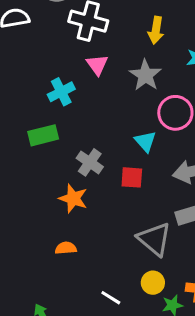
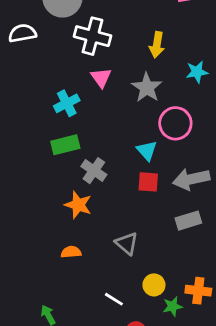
green rectangle: (43, 135) -> (65, 145), moved
red square: (132, 177) -> (148, 182), moved
gray triangle: (154, 239) -> (127, 243), moved, size x0.7

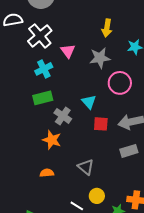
white cross: (92, 36) -> (40, 36), moved, turned 35
gray star: (147, 88) -> (100, 58), turned 30
cyan triangle: (147, 151) -> (89, 102), moved
yellow circle: (154, 285) -> (97, 196), moved

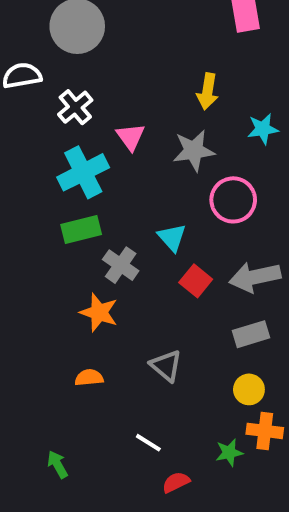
white cross: (40, 36) -> (75, 107), size x0.7
cyan cross: (44, 69) -> (83, 172), size x1.4
red square: (101, 124) -> (196, 281), turned 35
yellow circle: (97, 196) -> (249, 389), moved

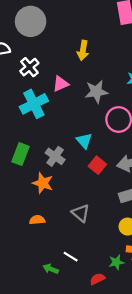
yellow arrow: (208, 91) -> (83, 50), moved
pink triangle: (131, 137) -> (61, 84), turned 42
green rectangle: (81, 230) -> (20, 154), moved, turned -55
green arrow: (57, 464) -> (51, 269), moved, turned -40
red semicircle: (176, 482) -> (97, 279), moved

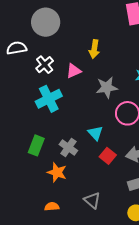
pink triangle: (61, 84) -> (74, 71), moved

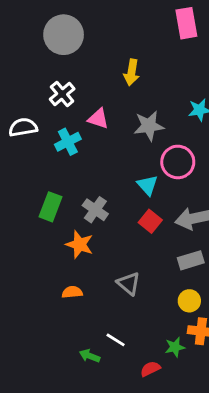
white semicircle: (17, 48) -> (23, 127), moved
pink triangle: (74, 71) -> (98, 119), moved, turned 42
cyan cross: (49, 99) -> (68, 142), size x0.7
cyan triangle: (95, 133) -> (147, 185), moved

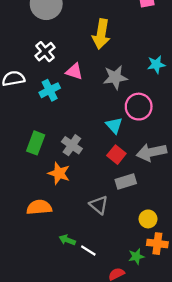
yellow arrow: (132, 72) -> (101, 34), size x1.4
gray rectangle: (191, 260) -> (126, 182), moved
orange semicircle: (72, 292) -> (39, 207), moved, size x1.5
green arrow: (90, 356) -> (67, 240), moved

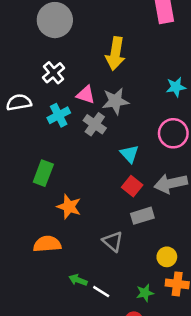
gray star: (115, 77) -> (115, 101), moved
pink circle: (139, 107) -> (173, 133), moved
gray cross: (72, 145) -> (95, 124), moved
green star: (136, 256) -> (145, 293), moved

